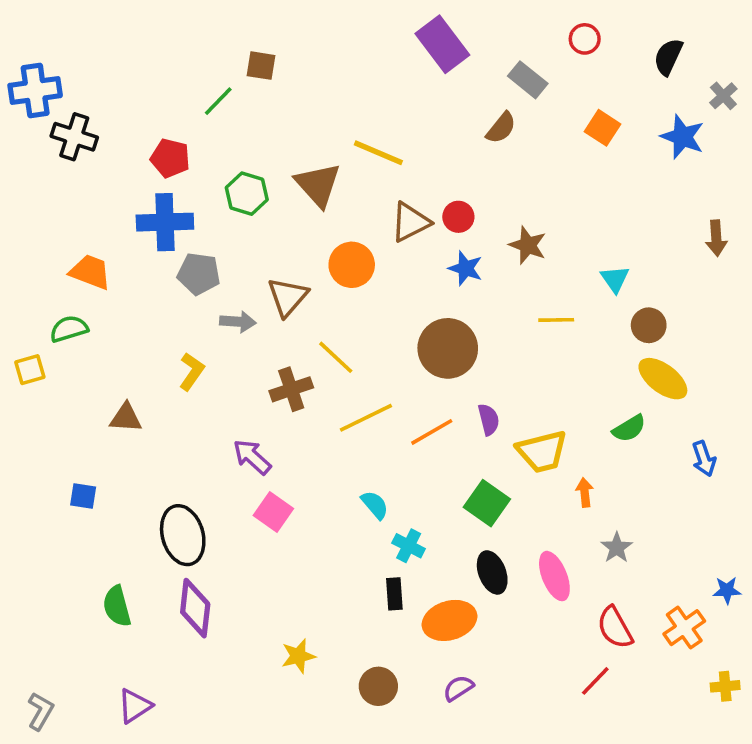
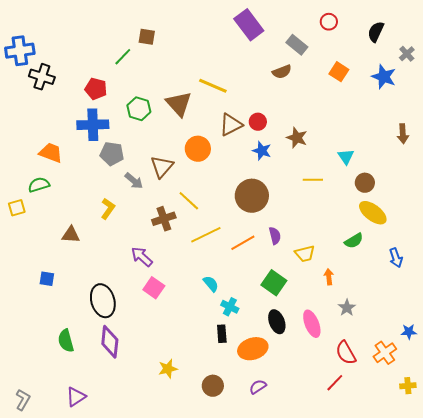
brown semicircle: (501, 128) -> (282, 72), turned 30
gray arrow: (238, 322) -> (134, 181), turned 36
yellow trapezoid: (542, 452) -> (305, 254), size x0.7

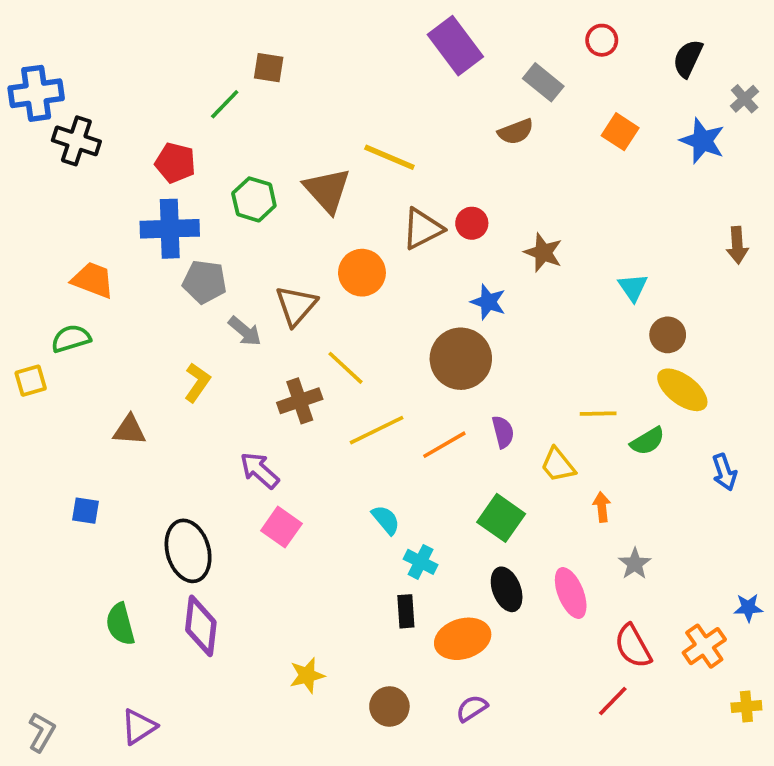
blue star: (262, 151) -> (488, 302), moved
yellow line: (313, 180) -> (598, 414), moved
yellow trapezoid: (305, 254) -> (558, 465), turned 65

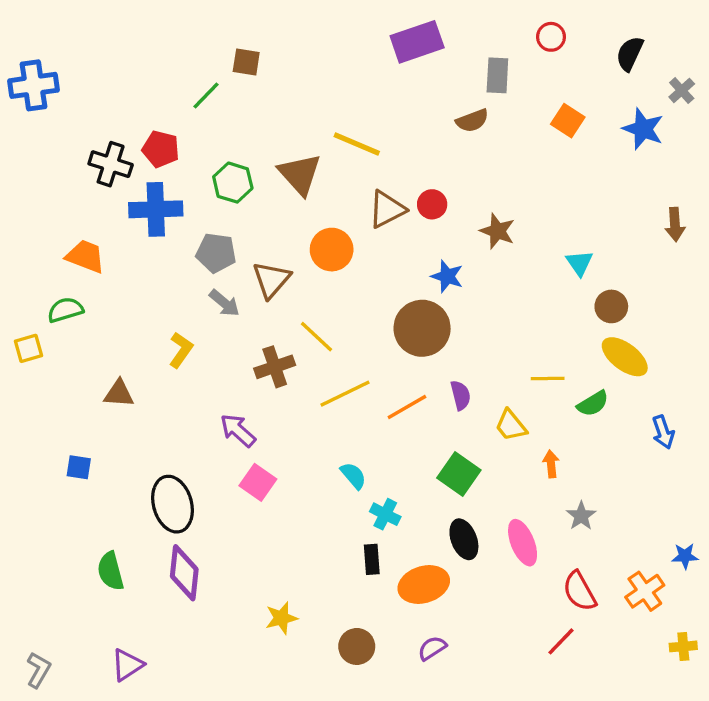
purple rectangle: (455, 46) -> (417, 42), turned -72
gray rectangle: (543, 82) -> (497, 75), turned 54
black cross: (76, 141) -> (111, 164), moved
gray pentagon: (205, 282) -> (216, 253), moved

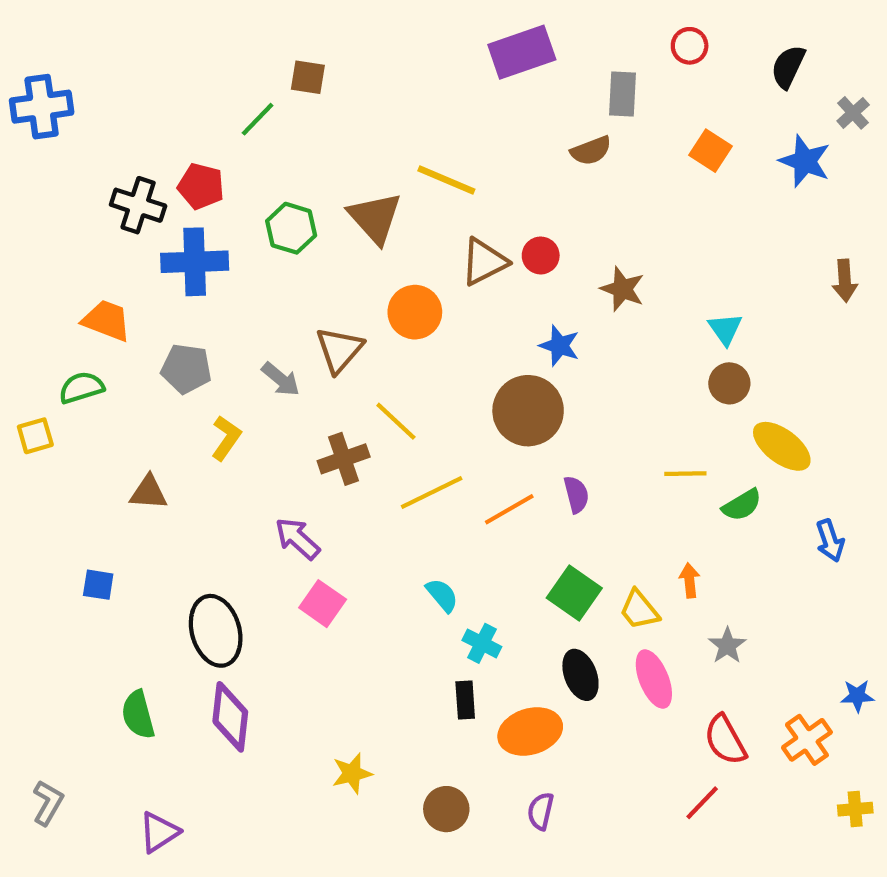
gray pentagon: (216, 253) -> (186, 369), moved
brown circle: (611, 306) -> (729, 383), moved
yellow trapezoid: (511, 425) -> (639, 610), moved
purple semicircle: (432, 648) -> (541, 811), turned -44
gray L-shape: (39, 670) -> (48, 803), moved

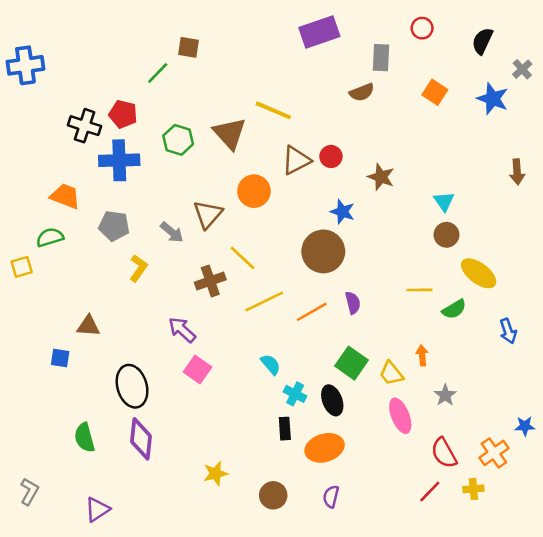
brown triangle: (149, 492) -> (88, 326), moved
black ellipse: (580, 675) -> (332, 400), moved
yellow cross: (855, 809) -> (473, 489), moved

